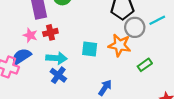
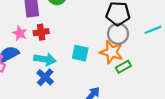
gray circle: (135, 27) -> (118, 34), moved
green rectangle: (145, 65) -> (123, 67), moved

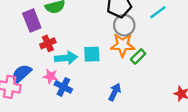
pink star: (20, 33) -> (50, 76), moved
cyan arrow: (45, 59) -> (66, 58), moved

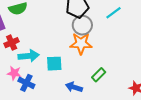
cyan square: (92, 54) -> (54, 64), moved
green rectangle: (138, 56) -> (99, 75), moved
blue arrow: (115, 92) -> (74, 87), turned -98

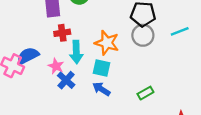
orange star: (81, 43) -> (107, 43), moved
cyan arrow: (29, 56) -> (76, 52), turned 78
blue arrow: (74, 87) -> (101, 89), moved

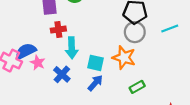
orange star: (107, 43) -> (124, 57), moved
pink star: (56, 66) -> (38, 63), moved
blue arrow: (101, 89) -> (95, 83), turned 98

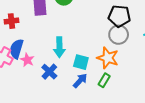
red cross: (58, 30) -> (11, 21), moved
blue semicircle: (26, 51) -> (17, 49), turned -48
green rectangle: (137, 87) -> (104, 80), moved, turned -32

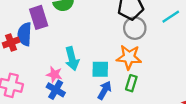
blue semicircle: (17, 49) -> (25, 34), moved
pink star: (27, 60) -> (54, 74), moved
blue cross: (49, 72) -> (56, 90), moved

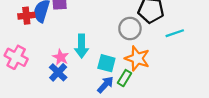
cyan line: (171, 17) -> (175, 33), moved
gray circle: (135, 28) -> (130, 29), moved
green rectangle: (131, 83) -> (124, 78), moved

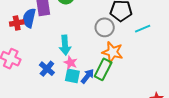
pink star: (61, 57) -> (71, 63), moved
cyan square: (106, 63) -> (72, 76), moved
green rectangle: (124, 78) -> (103, 69), size x1.5

